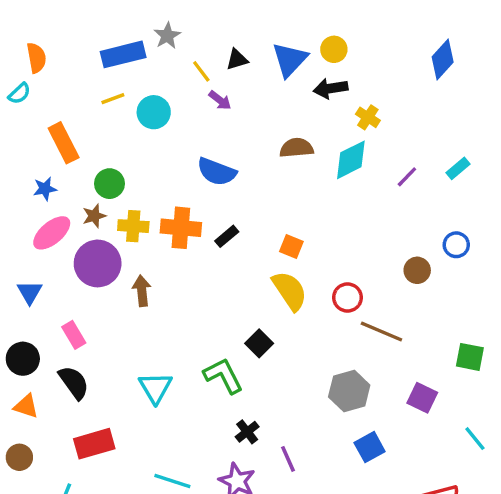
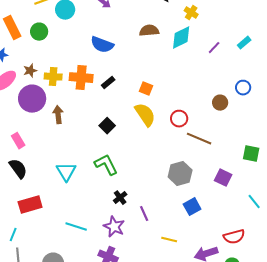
green circle: (109, 184) -> (39, 32), moved
black square: (259, 343) -> (107, 126), moved

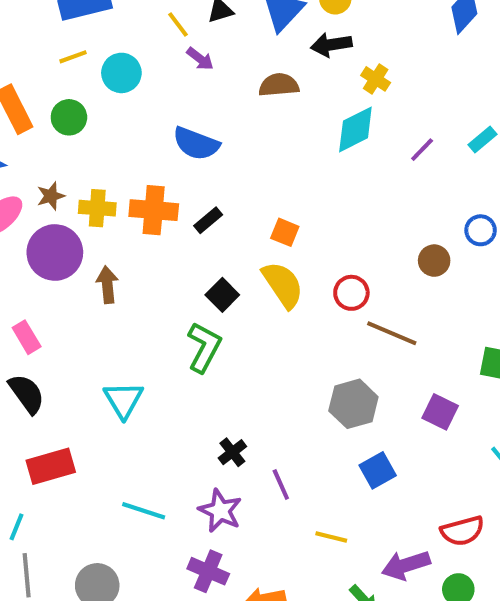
brown semicircle: (149, 31) -> (279, 85), moved
black square: (107, 126) -> (222, 295), moved
green L-shape: (106, 165) -> (204, 347), moved, turned 55

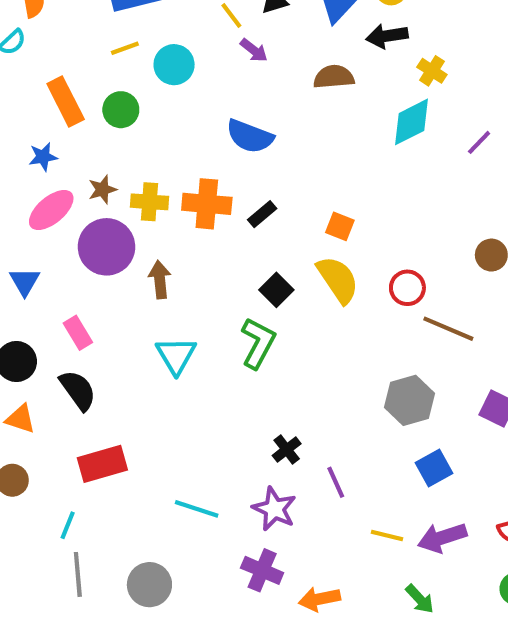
cyan triangle: (123, 400) -> (176, 355), moved
purple arrow: (406, 565) -> (442, 538), moved

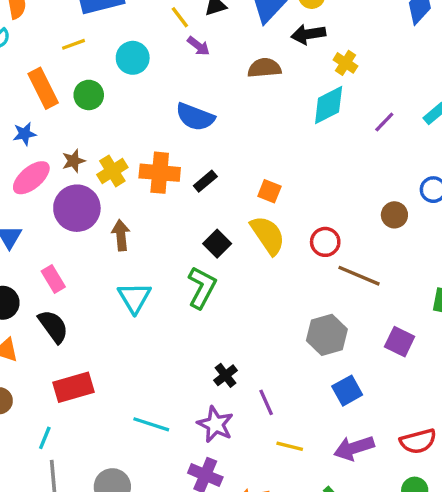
yellow line: (125, 48) -> (74, 44), moved
yellow cross: (149, 202) -> (112, 171), turned -36
yellow line: (387, 536) -> (290, 446), moved

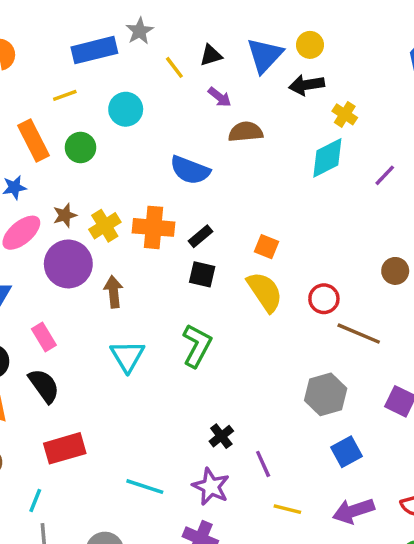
purple arrow: (199, 46) -> (220, 97), moved
brown semicircle: (264, 68) -> (246, 132), moved
black square: (217, 244) -> (202, 274), moved, turned -32

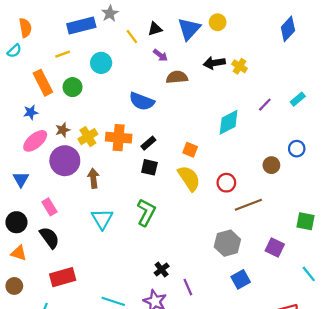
black arrow: (307, 85) -> (214, 63), moved
cyan diamond: (327, 158) -> (229, 122), moved
brown line: (359, 334) -> (248, 205), turned -44

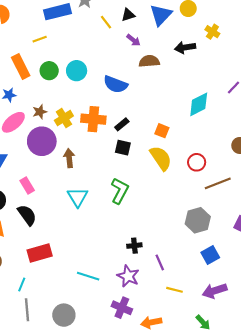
cyan circle: (101, 63) -> (77, 71), moved
yellow cross: (240, 66) -> (212, 32), moved
black cross: (162, 269) -> (134, 246), turned 32

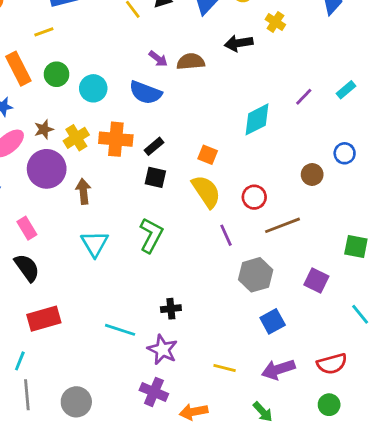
purple arrow: (133, 40) -> (158, 59), moved
cyan circle: (77, 71) -> (93, 88), moved
purple line: (160, 262) -> (226, 235), moved
cyan line: (88, 276) -> (120, 330), moved

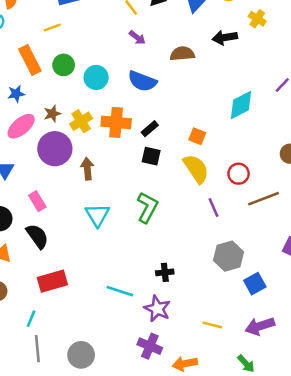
purple arrow: (158, 59) -> (137, 37), moved
gray hexagon: (256, 275) -> (229, 256), moved

